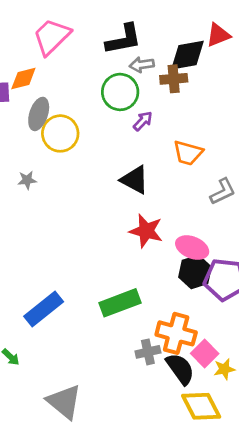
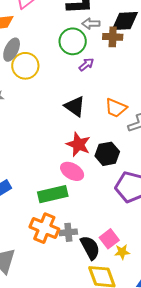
orange trapezoid: (188, 153) -> (116, 108), moved
pink ellipse: (192, 248) -> (72, 171), moved
black hexagon: (195, 272) -> (107, 154), moved
orange cross: (176, 333) -> (44, 228), moved

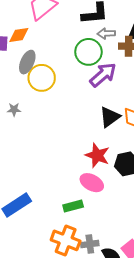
purple arrow: (86, 65) -> (103, 75), size x1.8
black triangle: (75, 106) -> (110, 117), moved, turned 50
green rectangle: (53, 194) -> (73, 206), size x0.7

